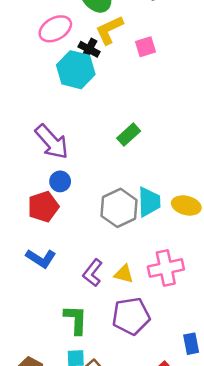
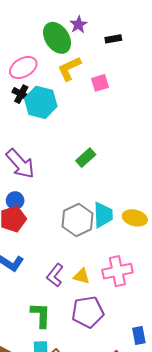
black cross: (89, 49) -> (21, 94), moved
blue circle: (60, 181) -> (15, 201), moved

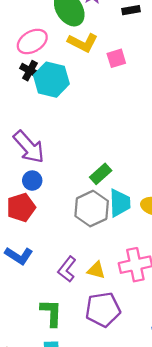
yellow L-shape: (69, 69) -> (83, 43), turned -128
green rectangle: (86, 158) -> (101, 174), moved
blue circle: (15, 201) -> (32, 181), moved

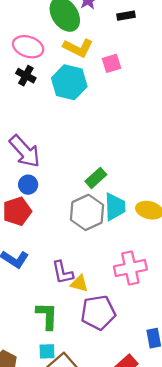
pink ellipse: (32, 41) -> (28, 47), turned 48
cyan hexagon: (51, 80) -> (69, 82), moved
purple L-shape: (67, 269) -> (63, 272), turned -50
yellow triangle: (96, 270) -> (79, 284), moved

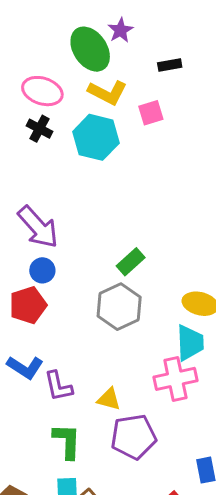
black rectangle: (126, 16) -> (170, 65), moved
cyan trapezoid: (115, 207) -> (190, 343), moved
purple L-shape: (63, 272) -> (58, 386), moved

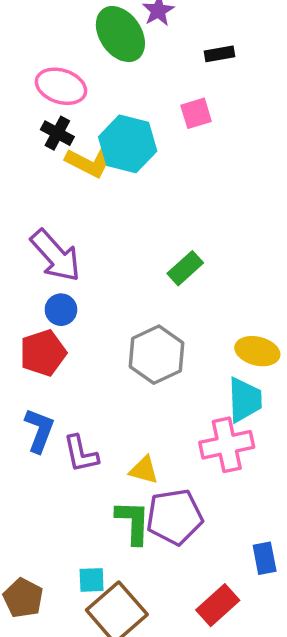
yellow L-shape: (107, 92) -> (90, 162), moved
green rectangle: (131, 262) -> (185, 268), moved
blue L-shape: (25, 367) -> (39, 430), turned -102
green L-shape: (67, 441) -> (133, 522), moved

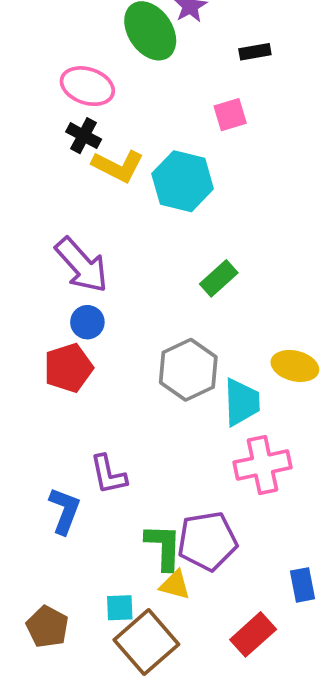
cyan hexagon: (128, 144) -> (183, 181), moved
cyan trapezoid: (245, 400) -> (242, 402), moved
blue L-shape: (39, 430) -> (65, 511), moved
yellow triangle: (144, 470) -> (175, 585), moved

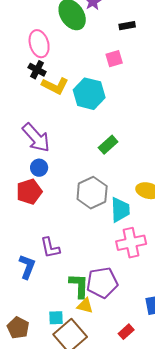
pink ellipse: (87, 86) -> (39, 44), turned 56
red rectangle: (253, 634) -> (126, 332), size x0.7

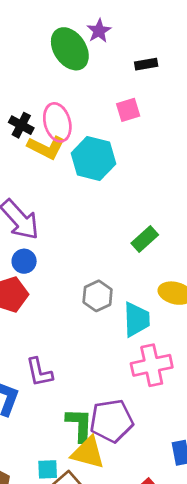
pink ellipse: (39, 44) -> (57, 122), moved
green rectangle: (108, 145) -> (145, 239), moved
gray hexagon: (92, 193) -> (98, 296), size x0.7
yellow triangle: (85, 306) -> (88, 453), size x1.5

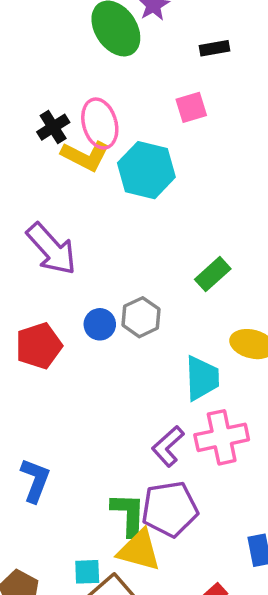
black cross: (21, 125) -> (53, 127), turned 30
blue circle: (24, 261) -> (100, 324), moved
gray hexagon: (98, 296) -> (141, 317), moved
purple L-shape: (39, 372) -> (168, 446), moved, turned 60

